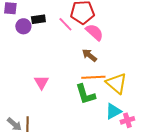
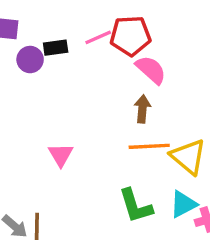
pink line: (65, 24) -> (98, 37), moved, turned -70
brown arrow: (89, 55) -> (142, 109), turned 56
green L-shape: (85, 94) -> (136, 206), moved

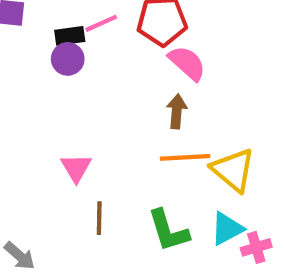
pink line: (98, 37) -> (101, 23), moved
purple circle: (30, 60) -> (68, 59), moved
brown line: (37, 226) -> (99, 218), moved

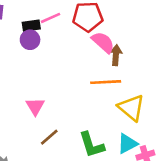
brown arrow: (177, 111) -> (116, 55), moved
orange line: (185, 157) -> (106, 82), moved
brown line: (99, 218) -> (49, 137), turned 48

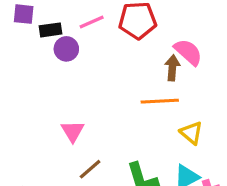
black rectangle: (31, 26) -> (51, 30), moved
pink semicircle: (103, 42) -> (188, 52), moved
yellow triangle: (131, 108) -> (191, 133), size x0.7

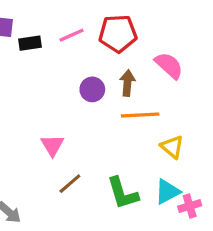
purple circle: (66, 49) -> (92, 89), moved
brown arrow: (172, 68) -> (127, 83), moved

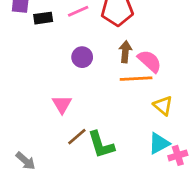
pink semicircle: (169, 65) -> (150, 61), moved
purple circle: (92, 89) -> (82, 57), moved
green L-shape: (123, 193) -> (101, 145), moved

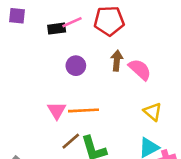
black rectangle: (43, 18) -> (57, 29), moved
orange line: (136, 79) -> (84, 110), moved

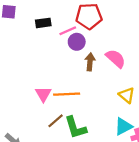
pink line: (72, 22) -> (68, 31), moved
brown arrow: (117, 61) -> (90, 62), moved
purple circle: (76, 66) -> (77, 42), moved

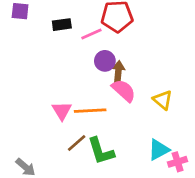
purple circle: (77, 42) -> (105, 61), moved
pink semicircle: (116, 58) -> (124, 90), moved
yellow triangle: (127, 95) -> (163, 100), moved

